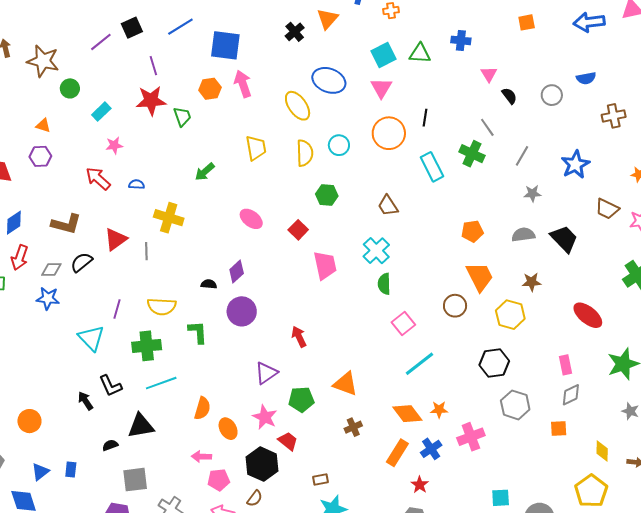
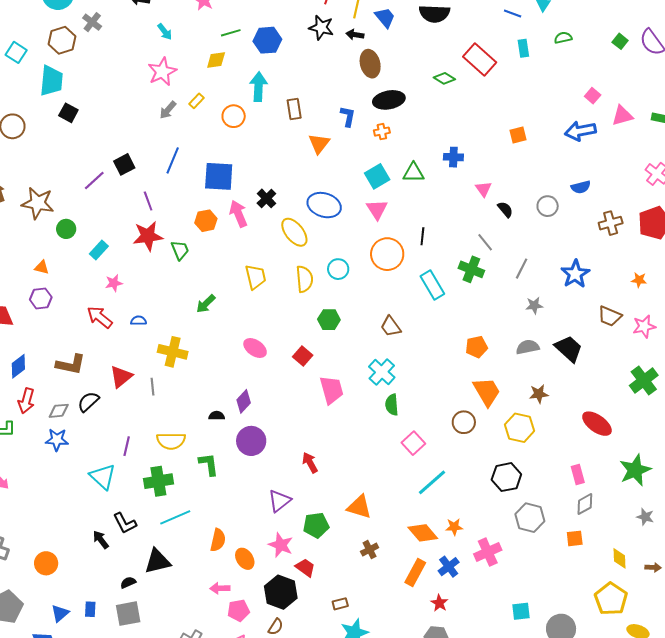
blue line: (180, 27) -> (173, 160), turned -32
black cross: (295, 32) -> (266, 198), moved
gray square: (135, 480) -> (128, 614), moved

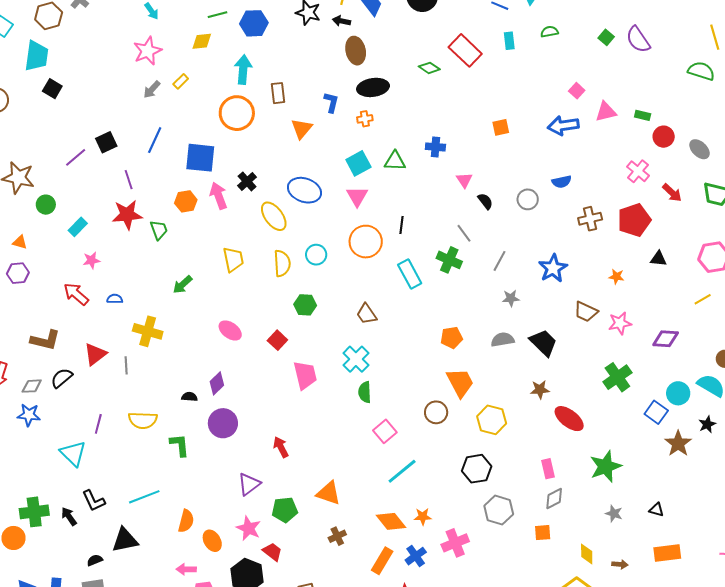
orange circle: (234, 116) -> (237, 113), moved, size x1.5
brown star: (539, 394) -> (540, 390), moved
green cross: (158, 481) -> (34, 512), moved

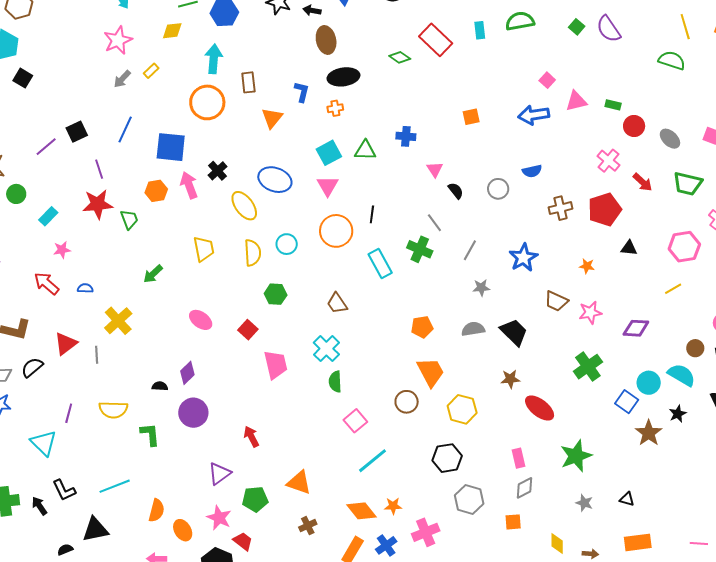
green semicircle: (549, 32) -> (520, 21), size x1.6
yellow cross: (148, 331) -> (118, 321), turned 32

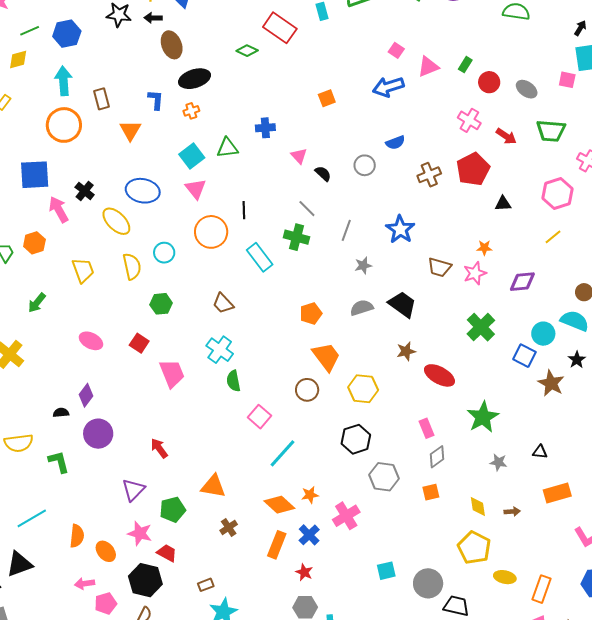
green rectangle: (613, 105) -> (465, 65), turned -63
orange hexagon: (156, 191) -> (34, 243), moved
orange star: (587, 266) -> (484, 248), moved

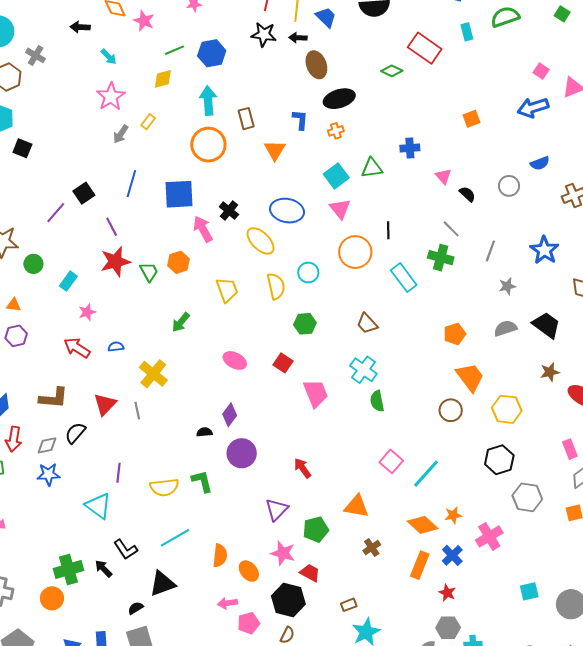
pink square: (259, 417) -> (391, 461), moved
yellow semicircle: (19, 443) -> (164, 487), moved

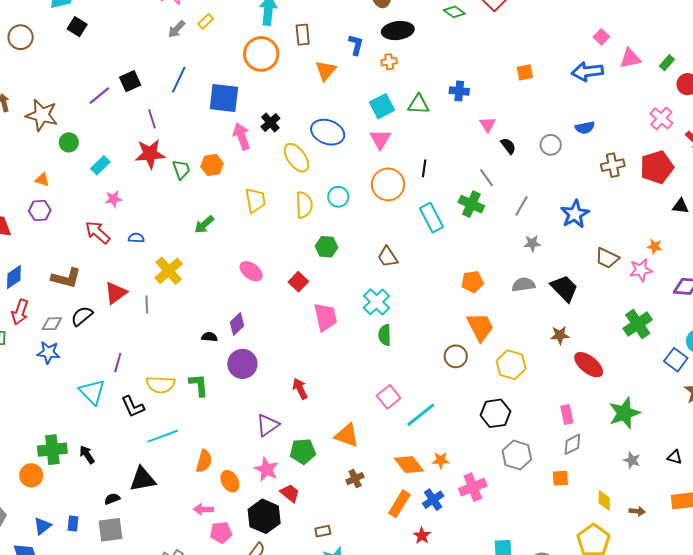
black L-shape: (126, 549) -> (133, 407), moved

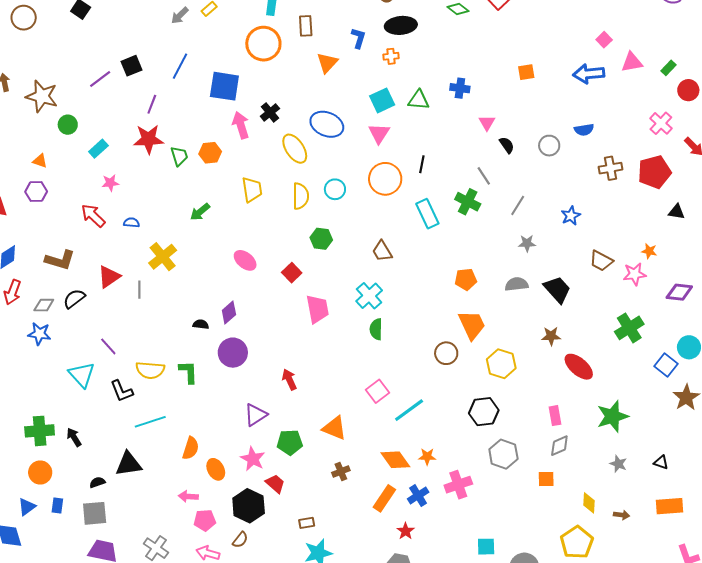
purple line: (152, 119) -> (152, 104), turned 36
blue star: (575, 214) -> (571, 216), size x0.7
purple line: (118, 363) -> (108, 346), turned -60
orange circle: (31, 475) -> (40, 472), moved

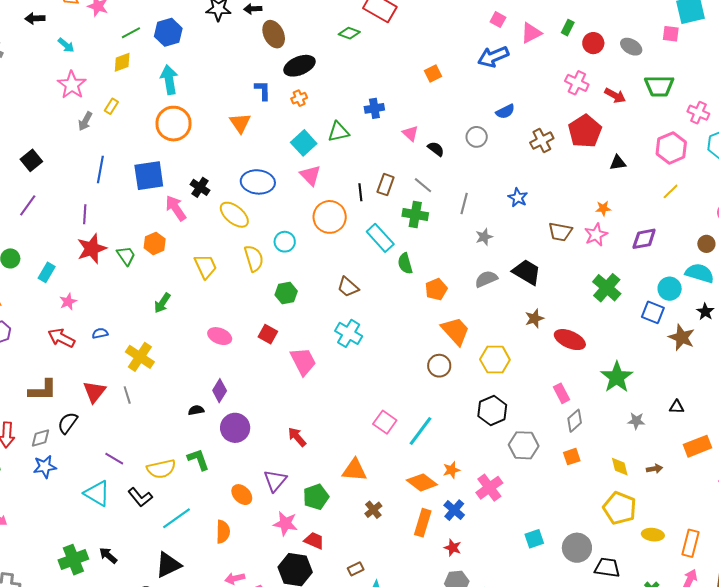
brown rectangle: (306, 26) -> (386, 185), moved, turned 40
black square: (132, 66) -> (31, 160), moved
green semicircle: (376, 329) -> (405, 264), moved
orange ellipse: (216, 469) -> (242, 495), moved

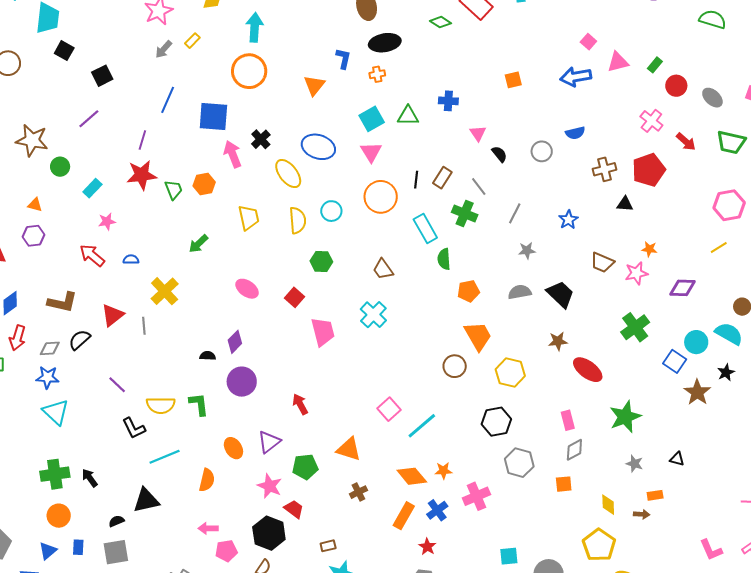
black triangle: (618, 163) -> (625, 204), moved
orange rectangle: (698, 446) -> (655, 495), moved, size x0.6
cyan triangle: (97, 493) -> (56, 412), moved

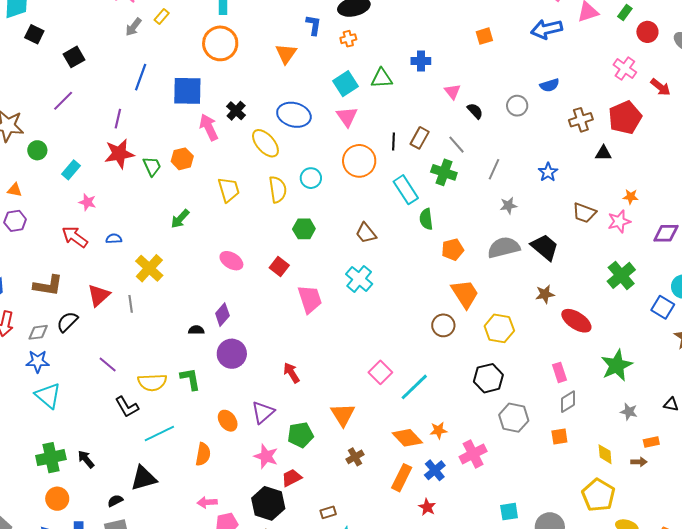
pink star: (107, 221) -> (87, 202), turned 30
gray semicircle: (520, 292) -> (504, 247), size x1.4
orange triangle: (349, 449) -> (343, 415), turned 44
red trapezoid: (294, 509) -> (292, 478), turned -60

